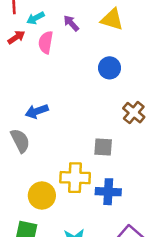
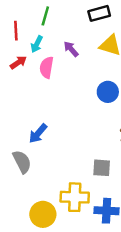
cyan arrow: (35, 18) -> (37, 44), turned -35
blue arrow: (37, 111) -> (38, 134), turned -30

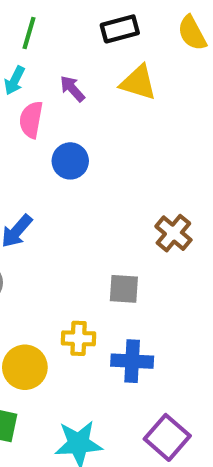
blue circle: (108, 92) -> (70, 161), moved
yellow cross: (75, 197) -> (79, 338), size x0.7

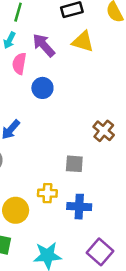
purple arrow: (72, 89) -> (44, 45), size x1.5

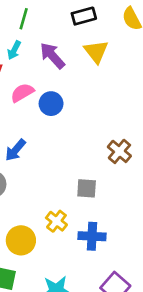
yellow triangle: (83, 42) -> (96, 52), turned 35
pink semicircle: (19, 64) -> (22, 93), moved, turned 50
yellow cross: (47, 193) -> (56, 221), turned 36

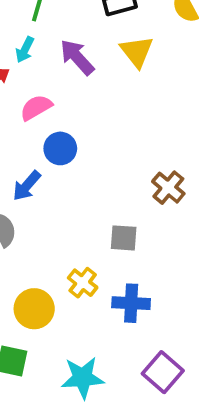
blue circle: (51, 104) -> (60, 148), moved

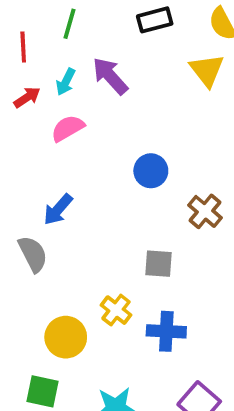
cyan arrow: (25, 50) -> (66, 82), moved
yellow triangle: (137, 52) -> (207, 70), moved
blue circle: (60, 148) -> (151, 171), moved

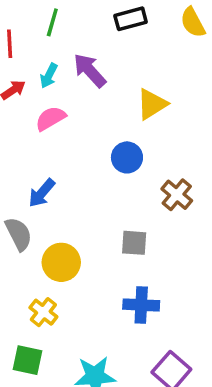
yellow triangle: (207, 70) -> (152, 104), moved, turned 36
yellow cross: (116, 310) -> (43, 312), moved
yellow circle: (66, 337) -> (61, 262), moved

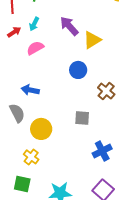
purple arrow: (90, 70) -> (69, 26), moved
blue arrow: (42, 193) -> (30, 90), turned 60
blue cross: (141, 305) -> (102, 151), moved, turned -30

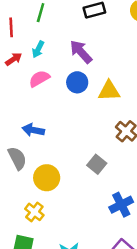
yellow triangle: (92, 40) -> (109, 91), moved, turned 30
blue circle: (78, 70) -> (77, 82), moved
gray square: (82, 118) -> (97, 164), turned 35

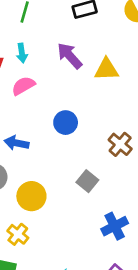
cyan arrow: (38, 49) -> (22, 53), turned -35
blue circle: (77, 82) -> (66, 123), moved
yellow triangle: (109, 91) -> (106, 69), moved

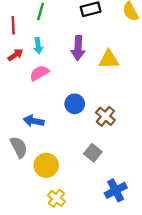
purple arrow: (70, 56) -> (78, 48), turned -135
brown cross: (120, 144) -> (105, 116), moved
yellow cross: (18, 234) -> (56, 198), moved

